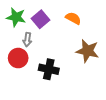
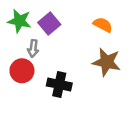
orange semicircle: (73, 18) -> (103, 25), moved

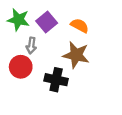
orange semicircle: (103, 25) -> (80, 26), moved
brown star: (107, 62) -> (76, 55), moved

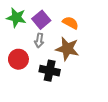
gray arrow: (31, 46) -> (39, 40), moved

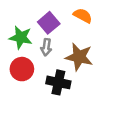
green star: (16, 18) -> (21, 37), moved
orange semicircle: (70, 23) -> (83, 16), moved

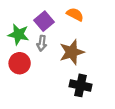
brown star: (79, 57) -> (72, 52), turned -30
black cross: (58, 82) -> (81, 85), moved

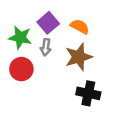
orange semicircle: (75, 14) -> (80, 27), moved

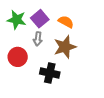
green star: (20, 37) -> (17, 20), moved
black cross: (88, 93) -> (50, 73), moved

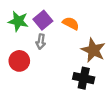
brown star: (65, 47) -> (93, 50), moved, turned -30
black cross: (50, 73) -> (84, 78), moved

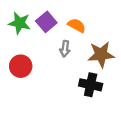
gray arrow: (41, 42) -> (65, 49), moved
brown star: (93, 50) -> (101, 55), turned -30

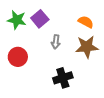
orange semicircle: (77, 25) -> (86, 22), moved
black cross: (91, 85) -> (63, 78), moved, turned -30

